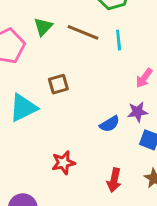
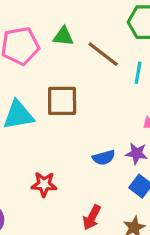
green triangle: (43, 27) -> (63, 36), turned 36
brown square: (58, 84) -> (62, 101), size x1.5

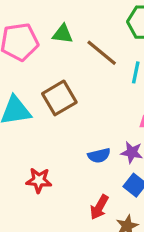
brown square: (62, 101) -> (59, 98), turned -32
red arrow: (92, 217) -> (99, 207), moved

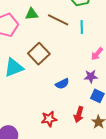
blue semicircle: (99, 156) -> (62, 84), moved
red star: (39, 180) -> (49, 119), moved

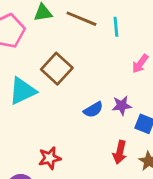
purple star: (91, 76) -> (122, 106), moved
red star: (49, 119) -> (50, 158), moved

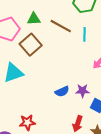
brown square: (57, 69) -> (31, 45), moved

